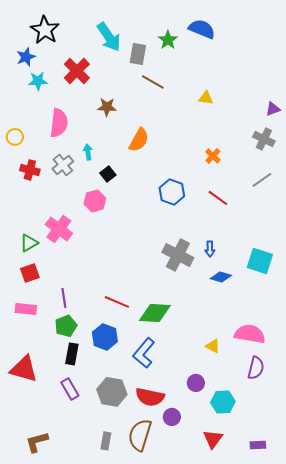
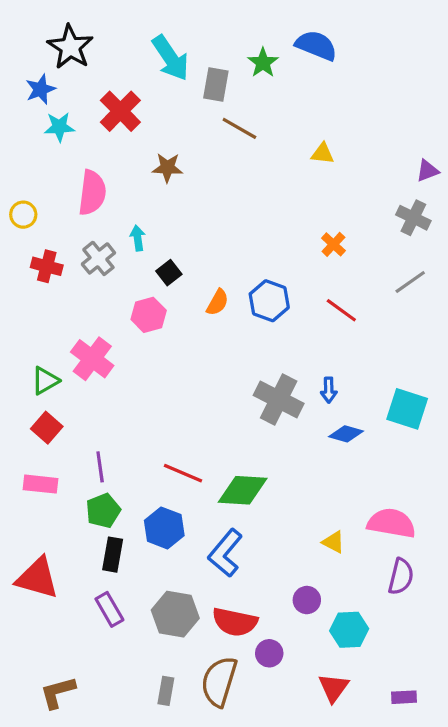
orange semicircle: (139, 140) -> (218, 302), moved, size x0.7
red square: (30, 273) -> (47, 428), turned -30

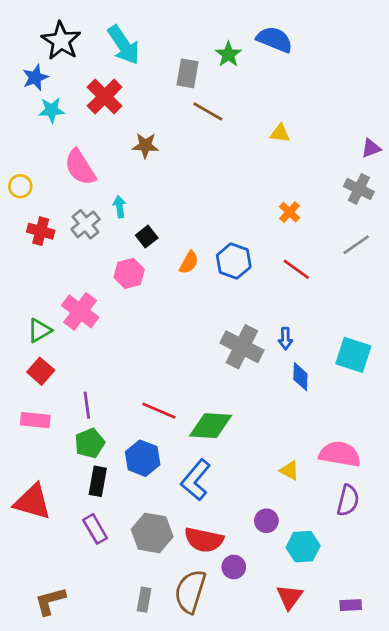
cyan arrow: (171, 58) -> (124, 45), moved
pink semicircle: (92, 193) -> (80, 167), turned 141
blue diamond: (346, 434) -> (300, 377), turned 76

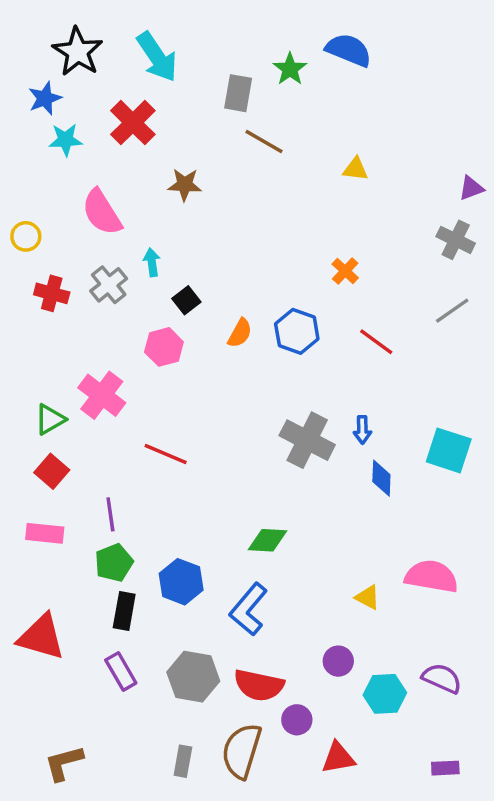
orange cross: (290, 212) -> (345, 271), moved
red line: (159, 411) -> (166, 454), moved
green diamond: (211, 426) -> (267, 540), size x0.7
purple semicircle: (348, 500) -> (442, 678), moved, turned -80
red triangle: (290, 597) -> (338, 758), moved, turned 44

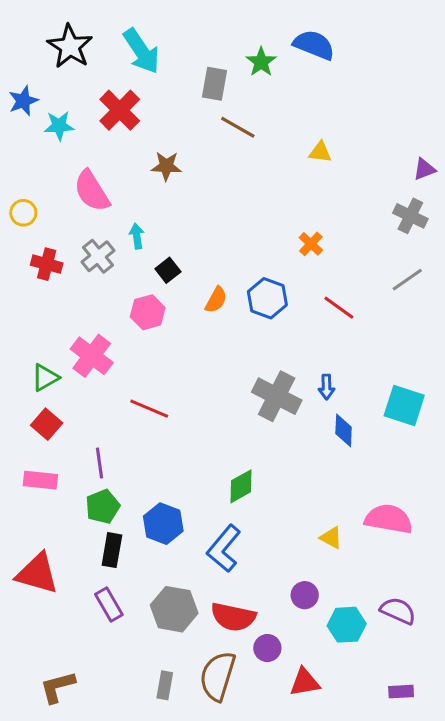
blue star: (45, 98) -> (23, 101), moved
green diamond: (267, 540) -> (241, 486), turned -33

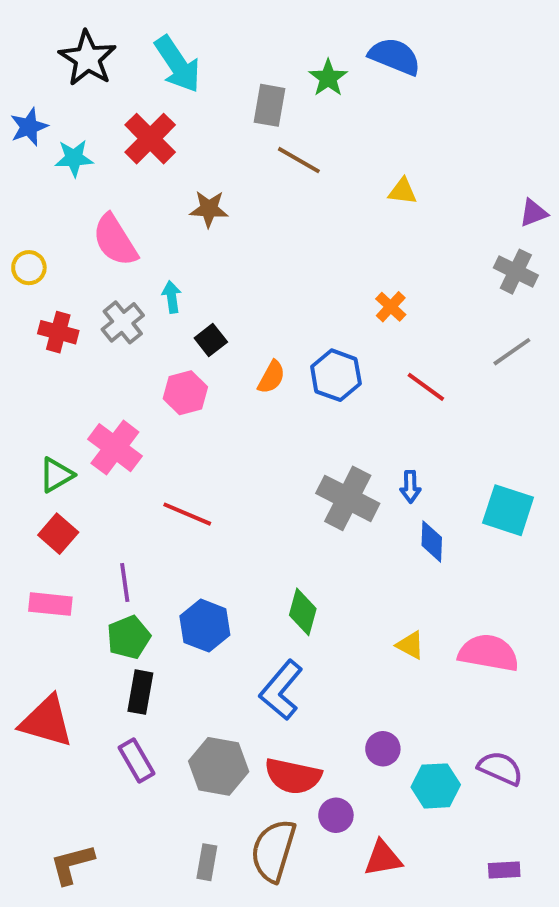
green diamond: (241, 486) -> (303, 612), turned -45
blue hexagon: (163, 524) -> (205, 626), moved
yellow triangle: (331, 538) -> (410, 645), moved

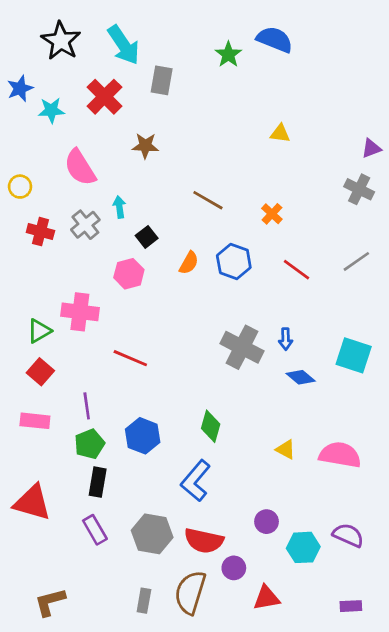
gray rectangle: (269, 105) -> (162, 80), moved
brown line: (299, 160) -> (208, 200), moved
gray line: (512, 352) -> (356, 261), moved
pink cross: (115, 448) -> (80, 312), turned -30
blue diamond: (432, 541) -> (301, 377), turned -52

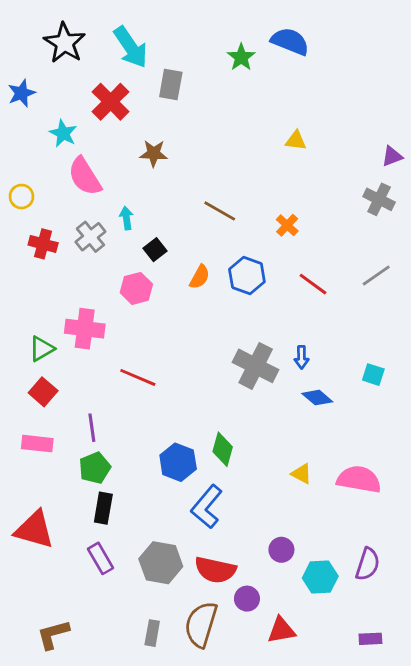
cyan star: (51, 110) -> (63, 133), moved, turned 30
cyan square: (354, 355) -> (373, 375), size x0.6
blue hexagon: (143, 436) -> (178, 462), moved
purple semicircle: (348, 535) -> (368, 564), turned 84

